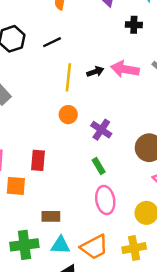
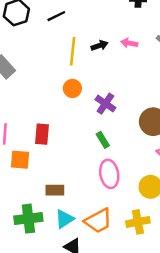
pink arrow: (125, 69) -> (129, 43), size x0.6
cyan triangle: (60, 245) -> (64, 219), turned -36

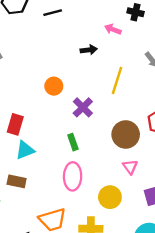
pink arrow: (129, 43) -> (113, 29), moved
yellow line: (73, 51) -> (117, 81), moved
cyan triangle: (64, 219) -> (25, 150), moved

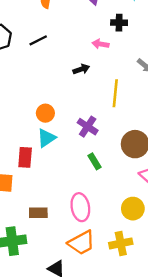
orange circle: (54, 86) -> (45, 113), moved
green rectangle: (73, 142) -> (95, 161), moved
cyan triangle: (25, 150) -> (46, 138), moved
pink ellipse: (73, 176) -> (80, 207), moved

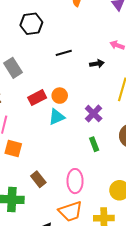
black line: (38, 40) -> (64, 53), moved
red rectangle: (25, 157) -> (37, 98), moved, turned 48
brown rectangle: (38, 213) -> (38, 179), turned 42

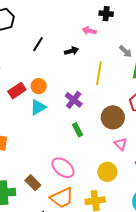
black line: (64, 53) -> (38, 44), turned -35
brown rectangle: (38, 179) -> (33, 183), moved
pink ellipse: (75, 181) -> (63, 168), turned -45

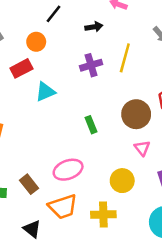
orange circle: (39, 86) -> (36, 42), moved
purple cross: (74, 100) -> (91, 65), moved, turned 30
pink ellipse: (63, 168) -> (68, 170), turned -65

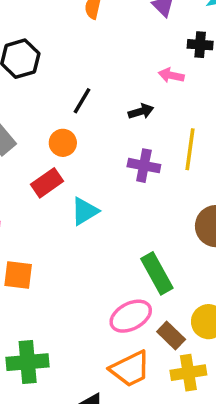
purple cross: (91, 65) -> (144, 166), turned 35
green rectangle: (91, 125) -> (157, 273), moved, size x1.6
brown rectangle: (29, 184) -> (171, 335), moved

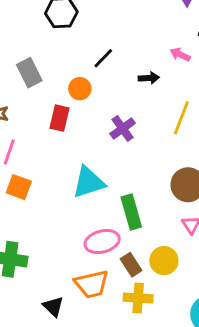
purple cross: (144, 166) -> (123, 128), moved, turned 30
red rectangle: (47, 183) -> (60, 118), turned -55
cyan triangle: (85, 211) -> (89, 182), moved, size x1.4

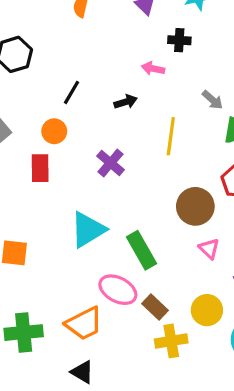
pink ellipse: (102, 242) -> (118, 290), turned 56
yellow circle: (164, 261) -> (207, 310), moved
orange trapezoid: (92, 284) -> (84, 324), moved

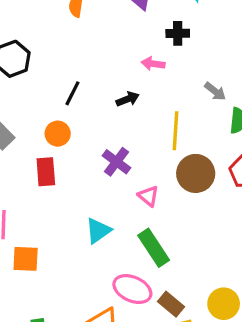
brown circle: (195, 206) -> (196, 173), moved
cyan triangle: (88, 230) -> (98, 231), size x0.7
pink triangle: (209, 249) -> (148, 196), moved

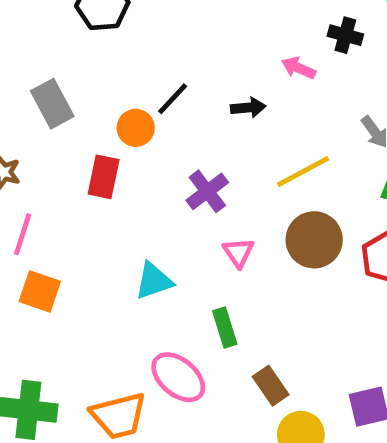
black line: (72, 93) -> (173, 99), moved
yellow line: (176, 131) -> (303, 171), turned 42
green rectangle: (154, 248) -> (225, 328), size x0.7
brown rectangle: (171, 304) -> (271, 386), moved

